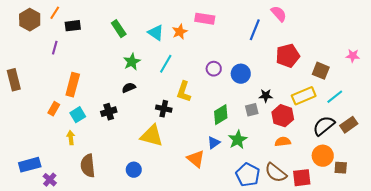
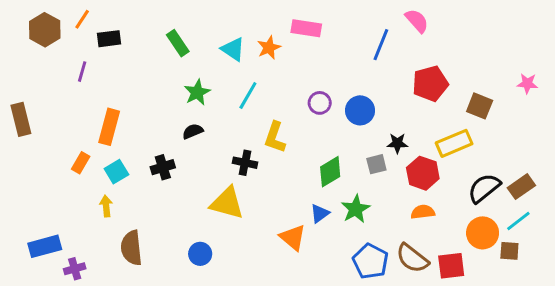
cyan line: (335, 97) -> (518, 221), moved
purple cross: (50, 180) -> (75, 269), turned 32

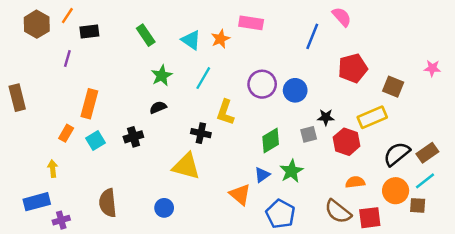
purple circle: (320, 103) -> (262, 84), size x1.5
yellow arrow: (106, 206) -> (53, 169), moved
orange semicircle: (423, 212) -> (355, 182), moved
blue pentagon: (370, 261) -> (280, 214), moved

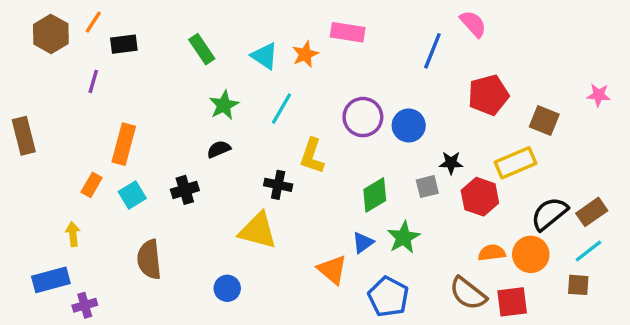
orange circle: (396, 191) -> (531, 254), moved
brown semicircle: (108, 203) -> (149, 259), moved

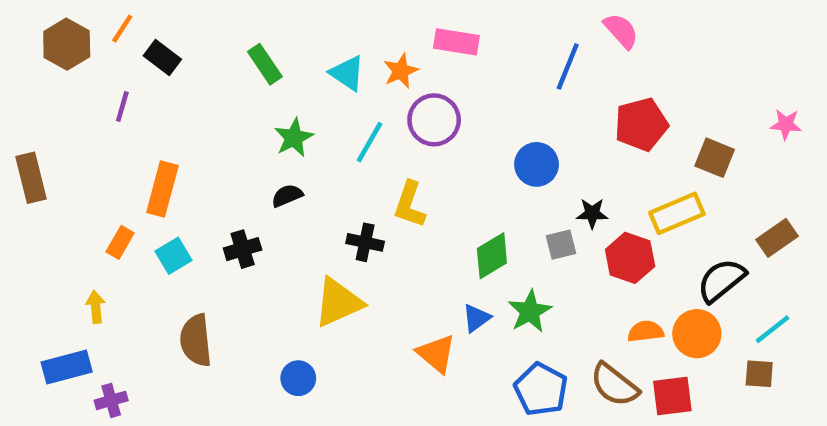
black rectangle: (124, 44) -> (162, 58), turned 44
purple circle: (363, 117) -> (434, 120), moved
brown rectangle: (592, 212) -> (777, 238), moved
yellow triangle: (258, 231) -> (338, 302), turned -39
blue pentagon: (388, 297) -> (541, 389), moved

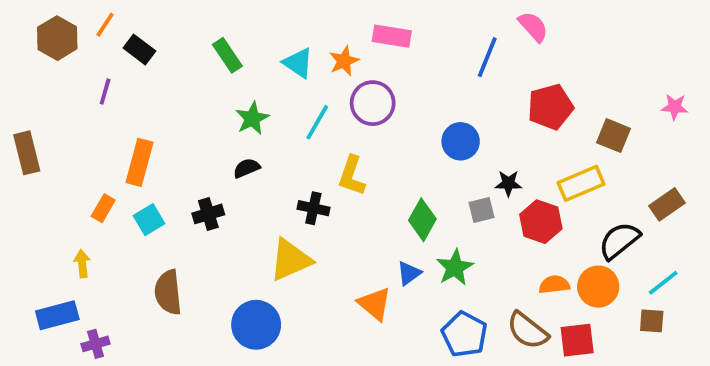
green diamond: (492, 256) -> (422, 220), turned -30
blue circle: (298, 378) -> (256, 325), size x1.6

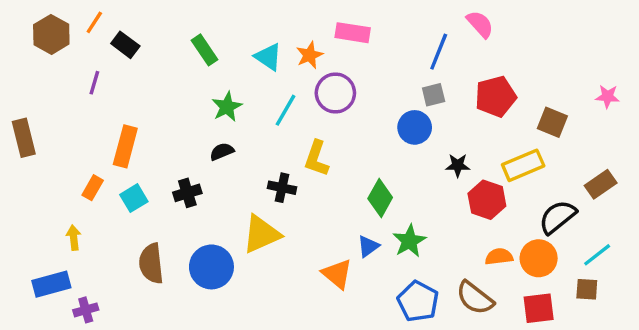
gray square: (482, 210) -> (434, 95), moved
blue circle: (256, 325) -> (211, 267), moved
red square: (577, 340) -> (539, 308), moved

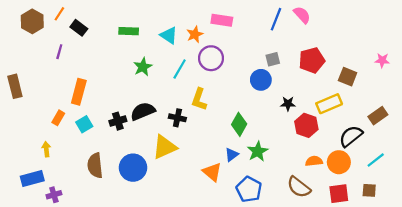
green rectangle: (205, 50) -> (129, 31), turned -54
blue line: (439, 52) -> (276, 19), moved
black semicircle: (222, 152) -> (143, 111), moved, size x1.6
brown square: (587, 289) -> (369, 190), moved
blue pentagon: (418, 301) -> (249, 189), moved

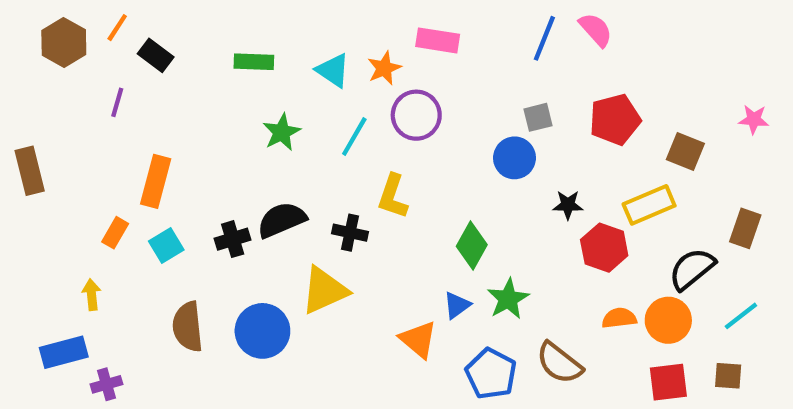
brown rectangle: (378, 116) -> (745, 228), turned -36
brown semicircle: (299, 187) -> (559, 363), moved

